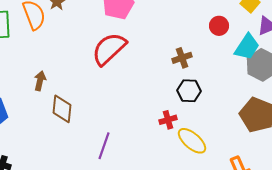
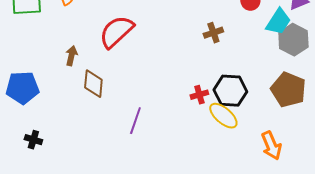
red semicircle: (109, 49) -> (116, 32), moved
black hexagon: (189, 91) -> (230, 91), moved, size x1.4

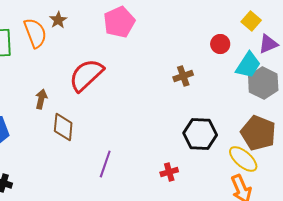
red cross: (199, 95) -> (169, 172), moved
yellow ellipse: (223, 116) -> (243, 159), moved

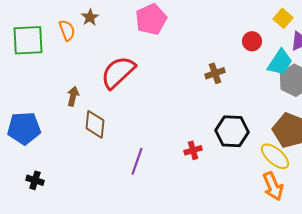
orange semicircle: (35, 33) -> (67, 30), size x0.7
red cross: (169, 172) -> (193, 150), moved

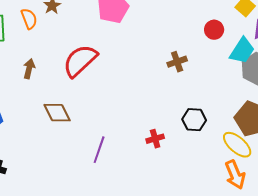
brown arrow: (73, 96) -> (29, 69), moved
brown diamond: (95, 124) -> (57, 113), turned -32
black hexagon: (232, 131) -> (194, 120), size x0.7

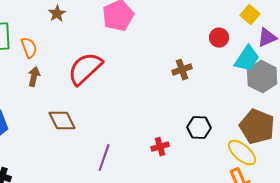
orange semicircle: (29, 19) -> (29, 48), moved

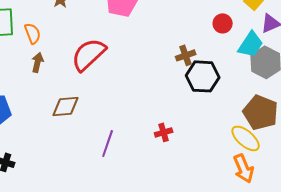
brown diamond: (62, 121) -> (66, 106), turned -68
black hexagon: (199, 128) -> (203, 76), moved, size x1.4

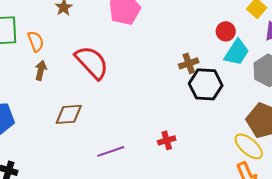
cyan trapezoid: (251, 44) -> (237, 52), moved
red semicircle: (89, 54) -> (92, 62), turned 90
purple line: (108, 143) -> (111, 151), turned 52

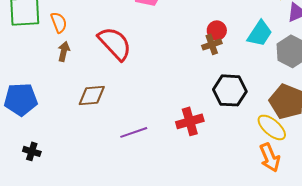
red circle: (226, 31) -> (217, 30), moved
black hexagon: (206, 84) -> (230, 90), moved
red cross: (167, 140) -> (190, 121), size x1.5

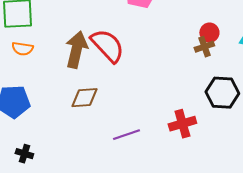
orange semicircle: (59, 22) -> (22, 49), moved, turned 120
brown arrow: (64, 51) -> (76, 50), moved, size x1.8

